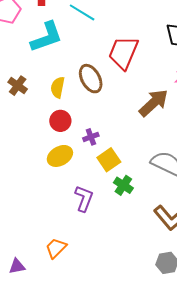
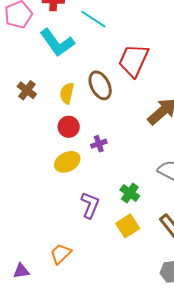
cyan L-shape: (46, 37) -> (57, 43), turned 72
yellow square: (109, 160) -> (128, 226), moved

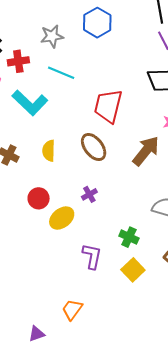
brown ellipse: (100, 85) -> (94, 147), moved
red circle: (69, 127) -> (39, 198), moved

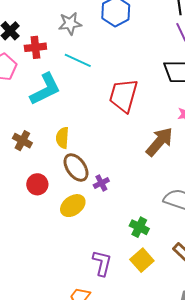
cyan L-shape: (30, 103) -> (45, 89), turned -72
brown ellipse: (94, 147) -> (76, 167), moved
red circle: (39, 198) -> (37, 184), moved
purple L-shape: (92, 256) -> (102, 263), moved

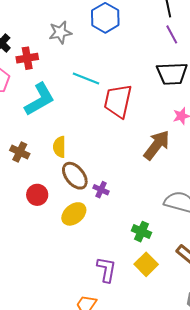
cyan line: (78, 60) -> (86, 79), moved
purple cross: (101, 183) -> (101, 190), turned -35

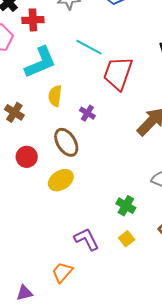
yellow semicircle: (59, 147) -> (55, 96), moved
purple cross: (101, 190) -> (87, 113), moved
yellow square: (146, 264) -> (127, 239), size x0.7
purple L-shape: (106, 269) -> (87, 239), turned -44

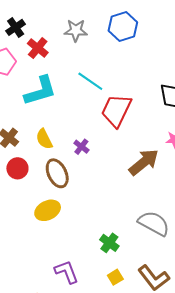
red cross: (33, 20) -> (38, 48), turned 35
yellow semicircle: (55, 96) -> (44, 139), moved, turned -40
red circle: (27, 157) -> (17, 168), moved
yellow square: (127, 239) -> (115, 277), moved

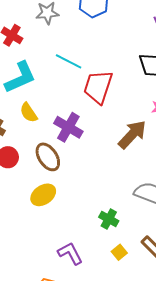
yellow semicircle: (44, 139) -> (29, 113), moved
purple cross: (81, 147) -> (68, 127), size x1.8

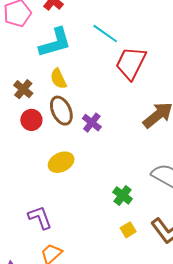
purple cross: (68, 127) -> (92, 123), moved, size x0.7
brown ellipse: (48, 157) -> (61, 111), moved
purple L-shape: (70, 253) -> (40, 218), moved

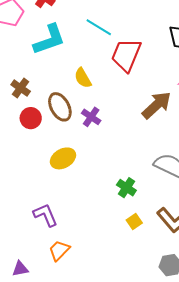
yellow semicircle: (58, 79) -> (83, 78), moved

